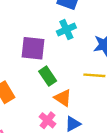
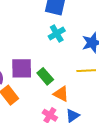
purple square: (33, 48) -> (22, 68), moved

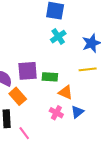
green rectangle: (45, 76) -> (50, 77), turned -42

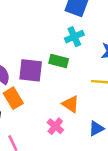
green rectangle: (50, 77) -> (59, 61), moved
blue triangle: (77, 112) -> (96, 128), moved

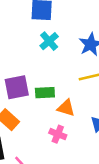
green rectangle: (59, 61) -> (45, 93), moved

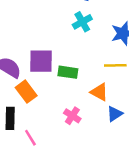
orange triangle: (66, 108) -> (99, 92), moved

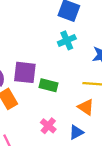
orange triangle: (99, 92) -> (86, 107), moved
blue triangle: (115, 114) -> (76, 132), moved

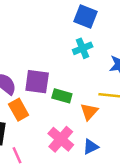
orange triangle: (86, 107) -> (89, 112), moved, turned 36
pink cross: (48, 126) -> (61, 139), size x1.5

